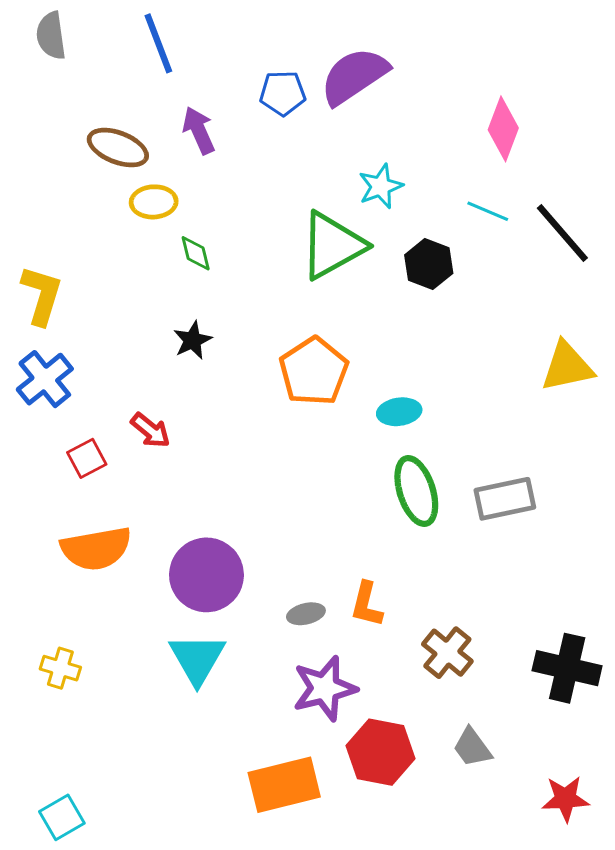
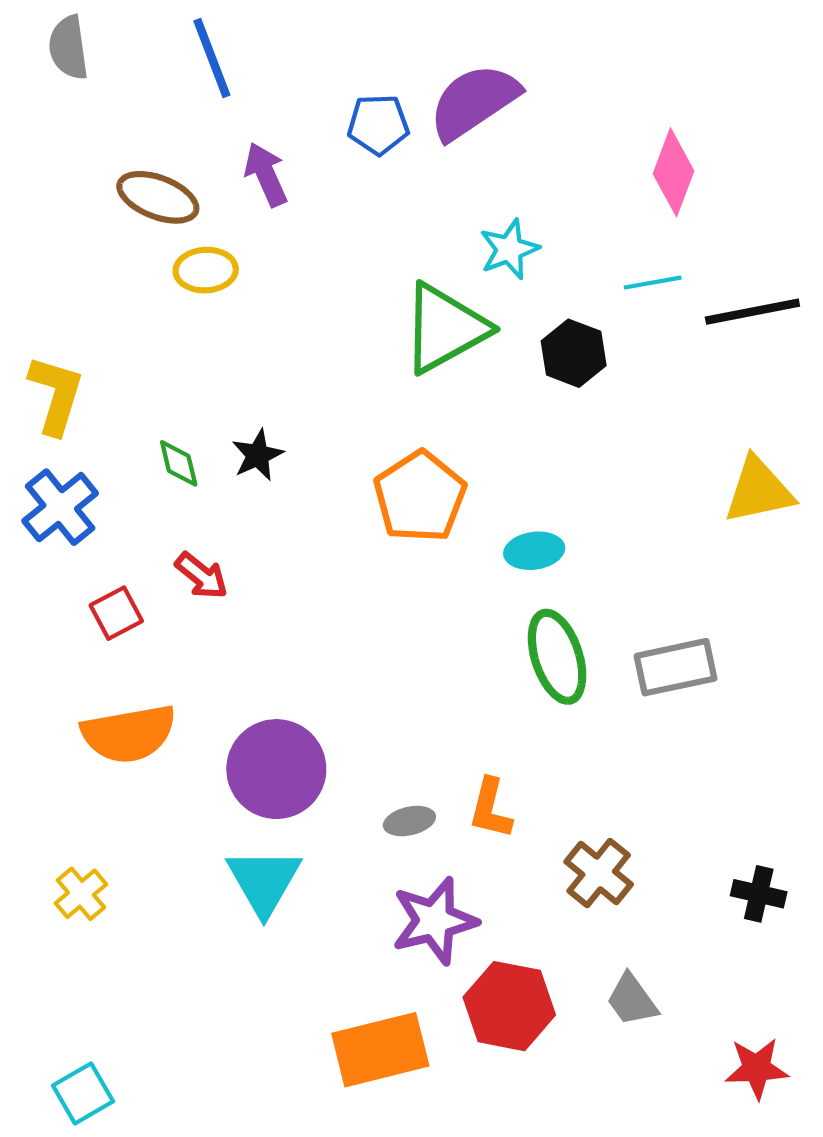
cyan line: (488, 211) -> (653, 283), turned -33
black line: (562, 233) -> (752, 312), turned -60
green diamond: (196, 253) -> (179, 463), moved
yellow cross: (60, 668) -> (81, 894), turned 33
black cross: (567, 668) -> (759, 894), size x0.6

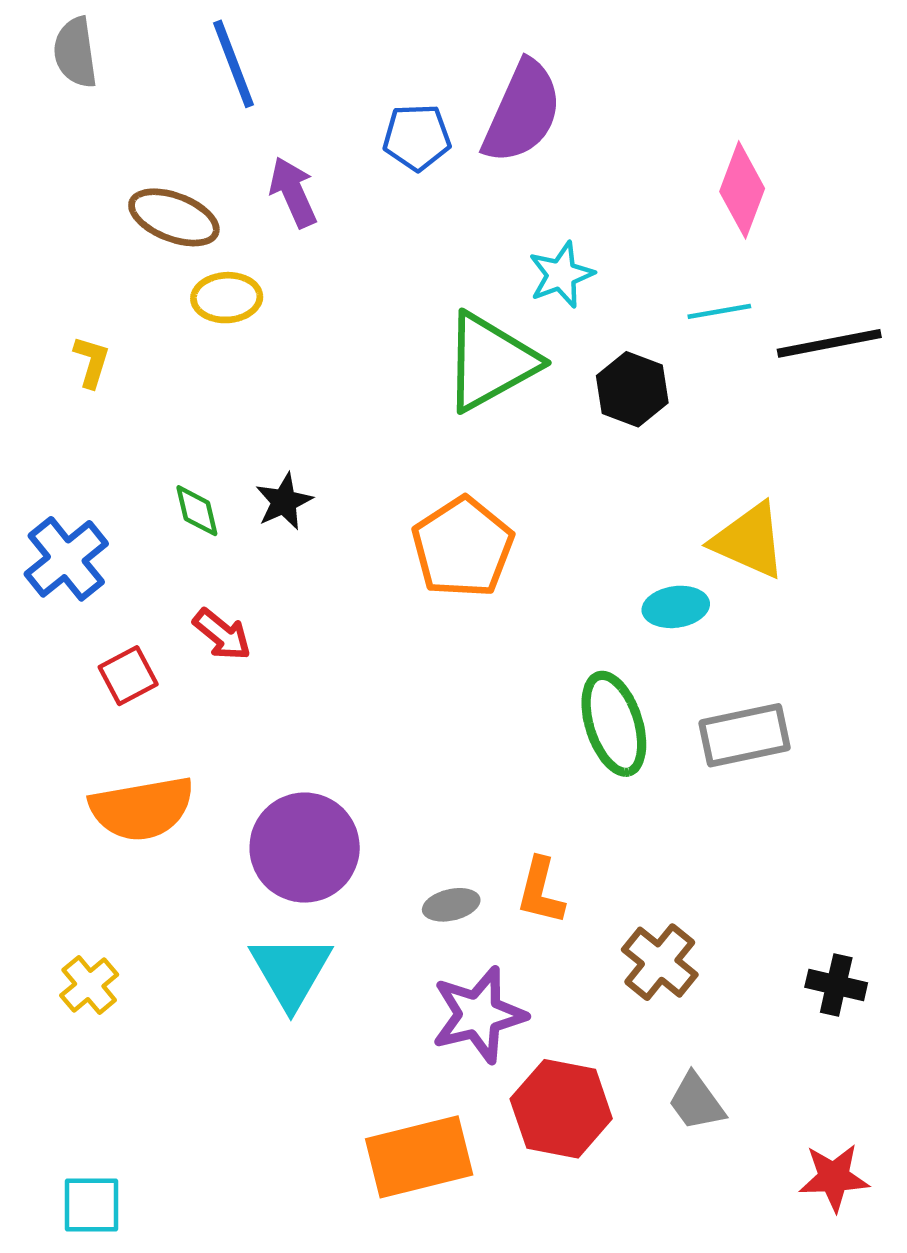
purple semicircle: (474, 102) -> (522, 112), turned 148
yellow L-shape: (56, 395) -> (91, 362), moved, size x0.6
yellow triangle: (759, 490) -> (749, 540), moved, turned 36
cyan ellipse: (534, 551) -> (676, 607), moved
cyan square: (83, 1093) -> (91, 1205), turned 30

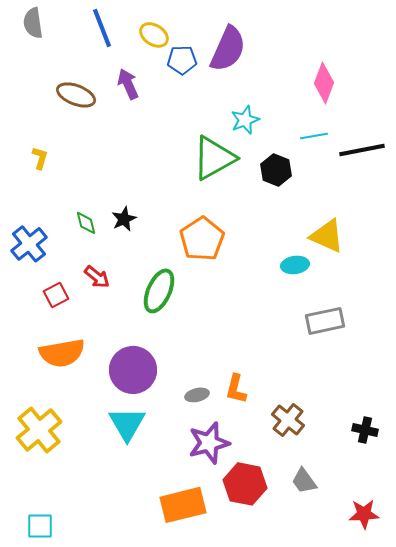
yellow ellipse: (227, 298) -> (154, 35), moved, turned 36
green ellipse: (614, 724) -> (159, 291), moved, turned 42
yellow cross: (89, 985) -> (39, 430), size x1.8

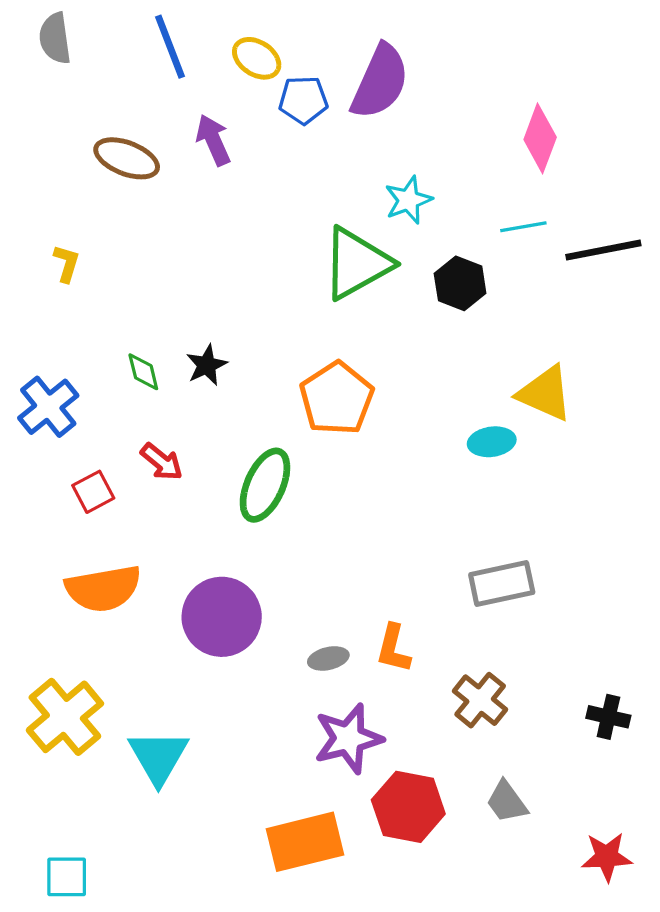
gray rectangle: (325, 321) -> (502, 583), moved
cyan triangle: (127, 424) -> (158, 757), moved

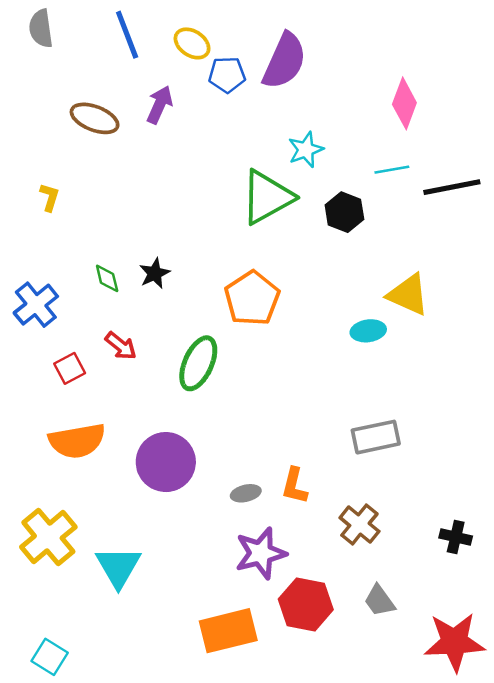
purple arrow: (213, 140) -> (160, 105), turned 48
red star: (607, 857) -> (454, 642), size x1.6
cyan square: (67, 877) -> (50, 657), turned 32

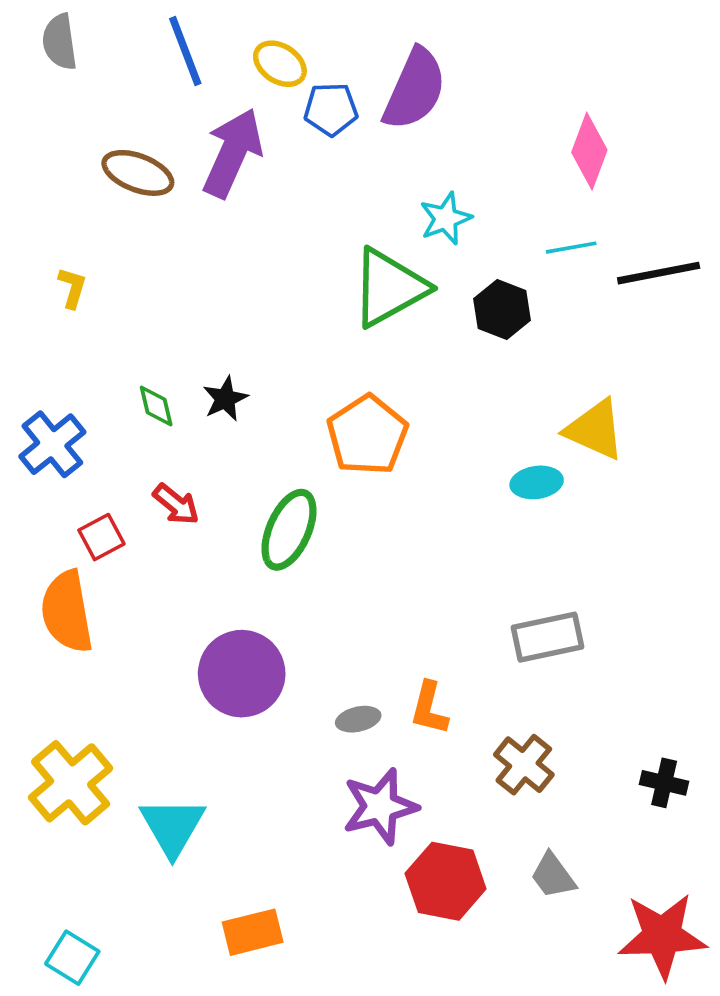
purple arrow: (160, 105) -> (233, 153), size x1.6
orange semicircle: (77, 441) -> (67, 612), moved, turned 90
orange rectangle: (228, 631) -> (253, 932), moved, size x0.7

